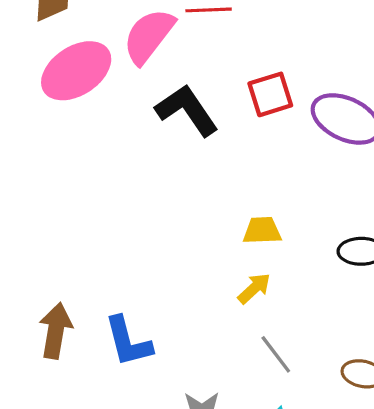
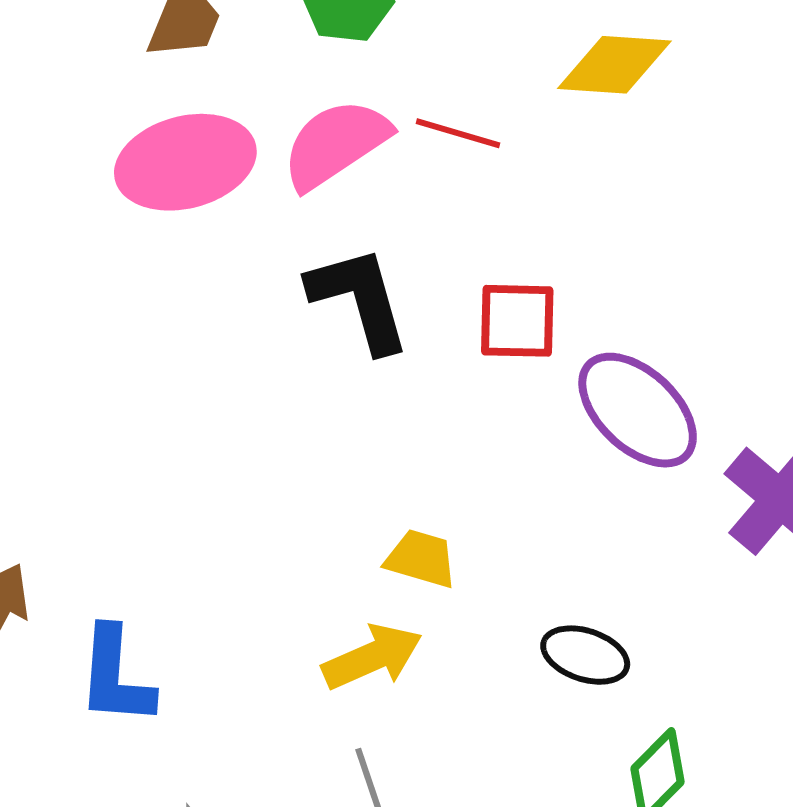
yellow arrow: (254, 288) -> (372, 657), size x1.4

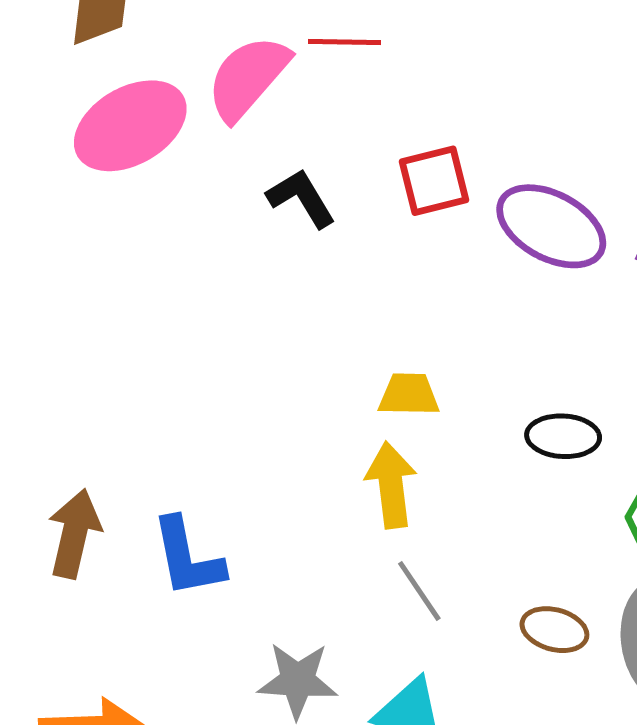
black L-shape: (359, 299) -> (301, 198), size x0.7
yellow arrow: (372, 657) -> (391, 485), turned -58

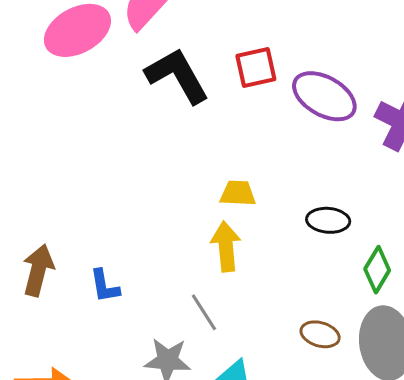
black L-shape: (301, 198) -> (177, 76), size x1.6
blue L-shape: (188, 557) -> (105, 286), size x0.7
gray line: (419, 591) -> (204, 312), moved

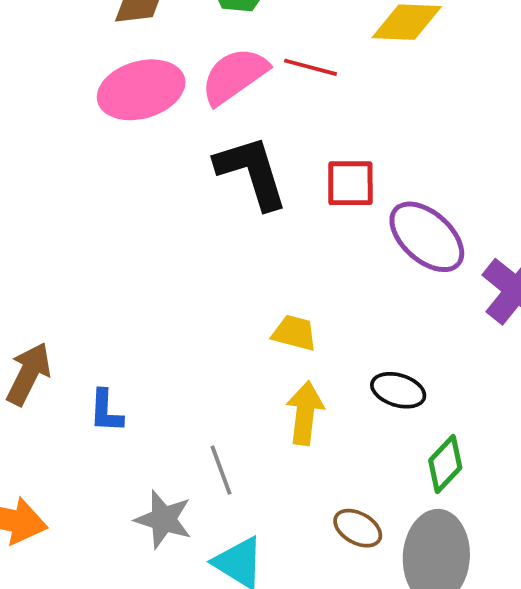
yellow arrow: (226, 246) -> (305, 413), moved

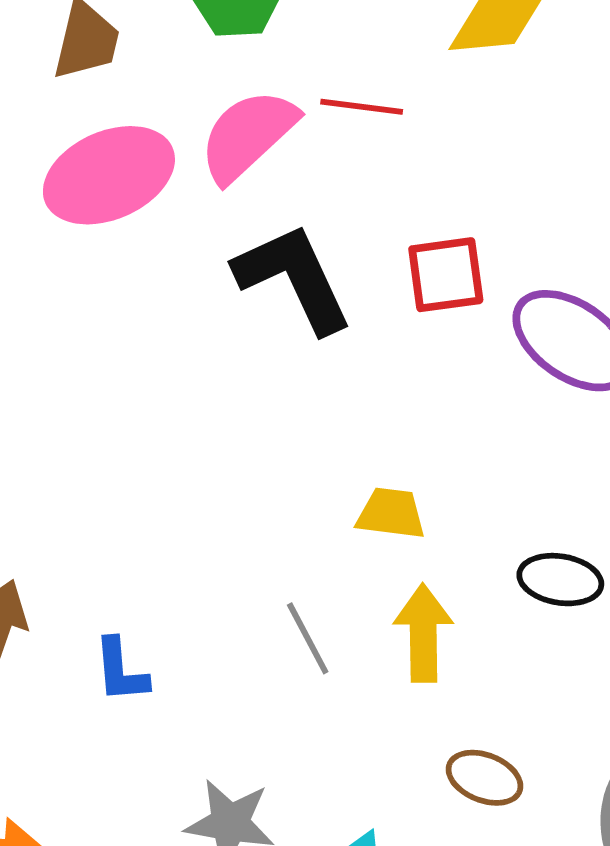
gray line: (221, 470) -> (308, 638), moved
brown ellipse: (358, 528) -> (484, 778), moved

